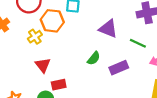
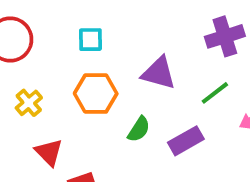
orange hexagon: (52, 21) -> (96, 93), moved
green line: (138, 43) -> (215, 93), turned -56

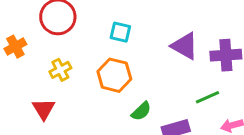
purple triangle: (159, 73) -> (185, 46), moved
red triangle: (49, 152) -> (44, 109), moved

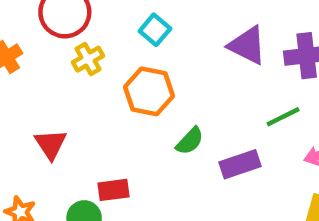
cyan square: (120, 32) -> (155, 30), turned 30
yellow cross: (60, 70) -> (88, 59), moved

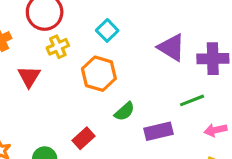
red triangle: (51, 144) -> (29, 77), moved
red rectangle: (113, 190) -> (83, 138), moved, turned -40

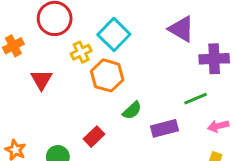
cyan square: (107, 30) -> (114, 34), size x1.5
yellow cross: (58, 47) -> (81, 52), moved
purple triangle: (171, 47) -> (181, 29), moved

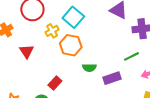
green semicircle: (132, 110) -> (89, 68), turned 48
red rectangle: (94, 137) -> (55, 83), moved

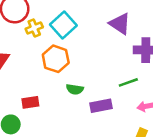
yellow cross: (52, 31) -> (34, 28), moved
red rectangle: (55, 83) -> (30, 102), turned 32

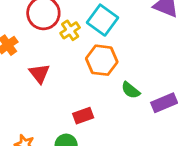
green semicircle: (75, 89) -> (131, 90), turned 42

